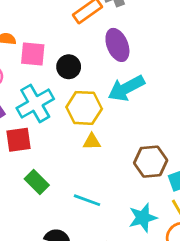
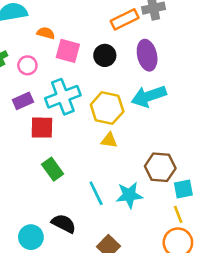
black circle: (69, 67) -> (105, 55), moved
cyan line: (87, 200) -> (96, 193), turned 35
cyan star: (143, 218) -> (129, 195), moved

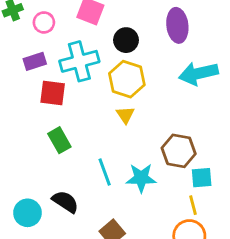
black circle: (105, 55) -> (126, 40), moved
cyan arrow: (149, 96) -> (198, 73), moved
yellow triangle: (109, 140) -> (125, 115), turned 42

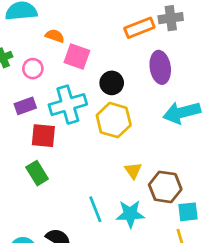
yellow triangle: (125, 115) -> (133, 171), moved
green rectangle: (59, 140) -> (37, 173), moved

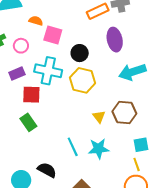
cyan cross: (68, 105) -> (48, 71), turned 32
brown hexagon: (165, 187) -> (124, 112), moved

